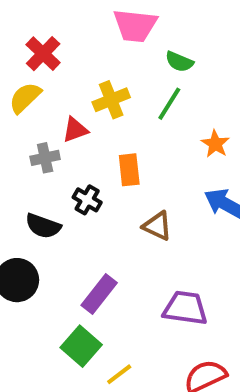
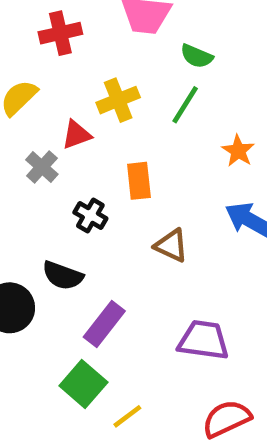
red cross: (43, 54) -> (60, 33), moved, turned 33
gray cross: (45, 158) -> (42, 167), turned -36
black semicircle: (43, 226) -> (63, 276), moved

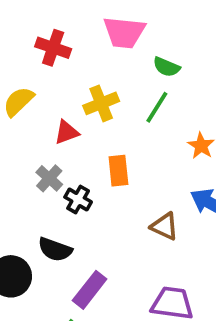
red cross: (60, 33) -> (53, 48), turned 32
gray cross: (42, 167) -> (49, 178), moved
brown triangle: (171, 245) -> (165, 226), moved

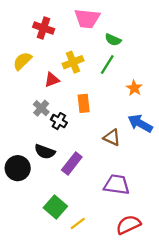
purple rectangle: (90, 290) -> (72, 163), moved

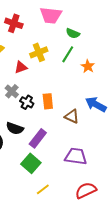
orange star: (134, 88) -> (88, 66), moved
orange rectangle: (84, 103) -> (48, 101), moved
green square: (55, 207) -> (31, 163), moved

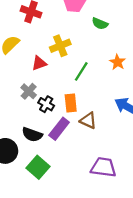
green line: (68, 54) -> (81, 71), moved
brown triangle: (72, 116) -> (88, 121), moved
purple rectangle: (38, 138) -> (59, 129), moved
green square: (31, 163) -> (38, 167), moved

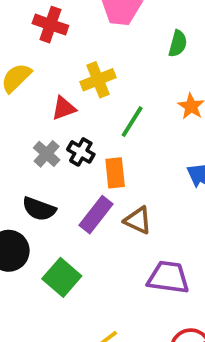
green semicircle: (100, 24) -> (178, 44), moved, turned -98
black cross: (46, 104) -> (81, 152), moved
brown triangle: (88, 121) -> (138, 220), moved
black semicircle: (32, 135) -> (39, 209), moved

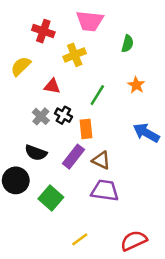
yellow cross: (98, 80) -> (75, 55), moved
red triangle: (64, 108) -> (52, 86), turned 30
purple trapezoid: (168, 277) -> (105, 190), moved

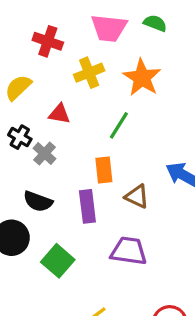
green semicircle: (127, 44) -> (155, 23), moved, turned -84
orange star: (136, 85) -> (142, 78), moved, size x1.6
black cross: (63, 115) -> (20, 137), moved
purple rectangle: (73, 157) -> (87, 206), turned -45
brown triangle: (101, 160) -> (137, 196), moved

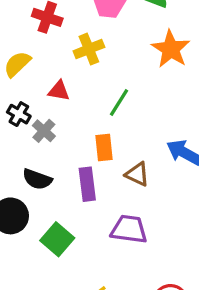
orange star: (142, 78) -> (171, 49), moved

